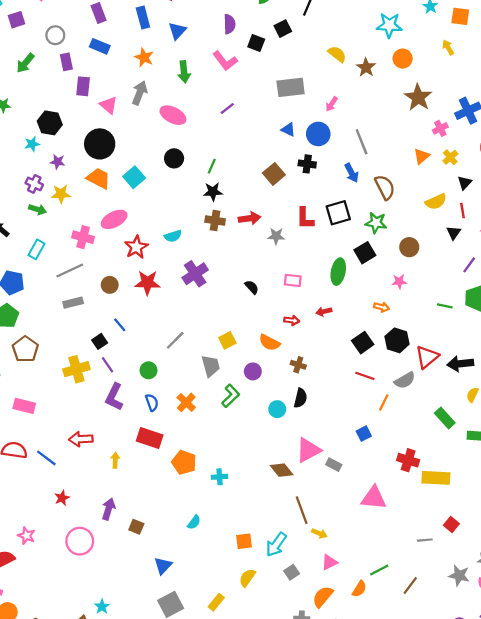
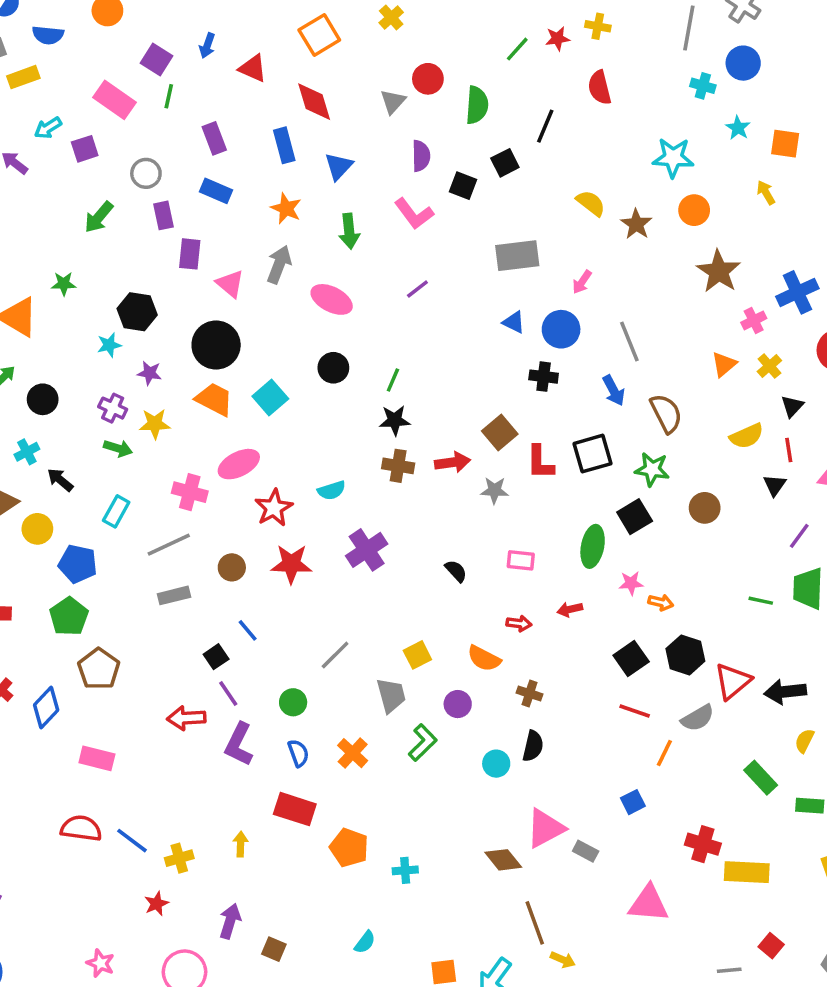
brown square: (274, 174) -> (500, 433), moved
pink star: (399, 282) -> (631, 583), moved
yellow cross: (76, 369) -> (179, 858), moved, size x0.7
red arrow: (81, 439) -> (186, 718), moved

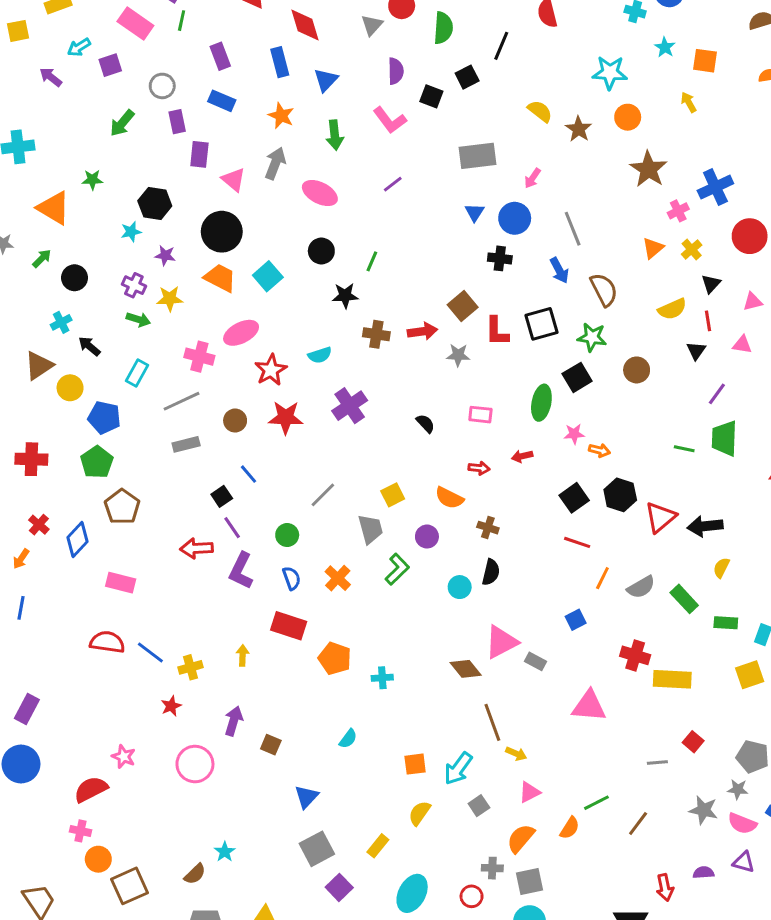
blue triangle: (514, 322) -> (475, 212), turned 36
black star: (395, 420) -> (345, 296), moved
gray semicircle: (698, 718) -> (641, 587), moved

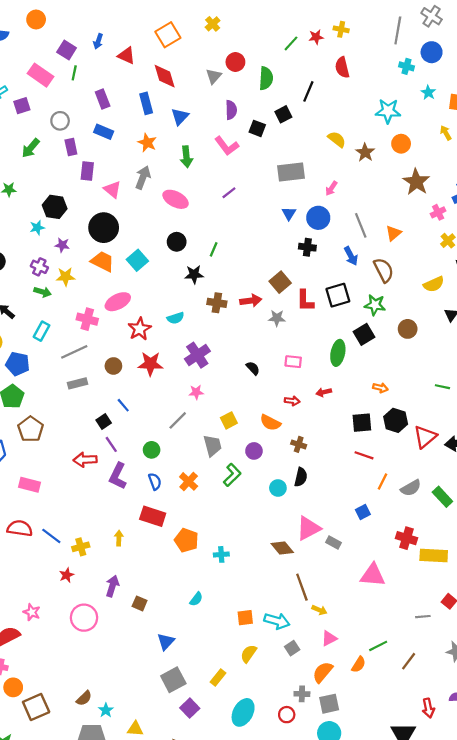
orange triangle: (653, 248) -> (393, 233), moved
pink star: (574, 434) -> (196, 392), moved
black square: (574, 498) -> (362, 423), turned 30
cyan arrow: (458, 768) -> (277, 621), turned -110
cyan star: (225, 852) -> (106, 710), moved

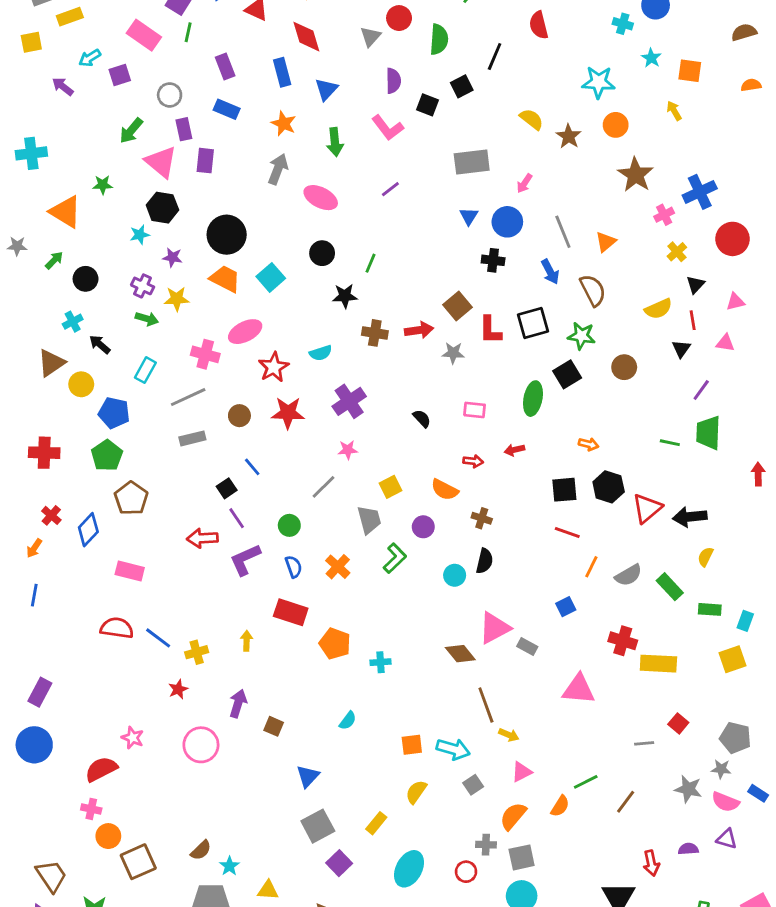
pink triangle: (112, 189) -> (161, 162), moved, size x1.4
purple L-shape: (118, 476) -> (245, 560), turned 40

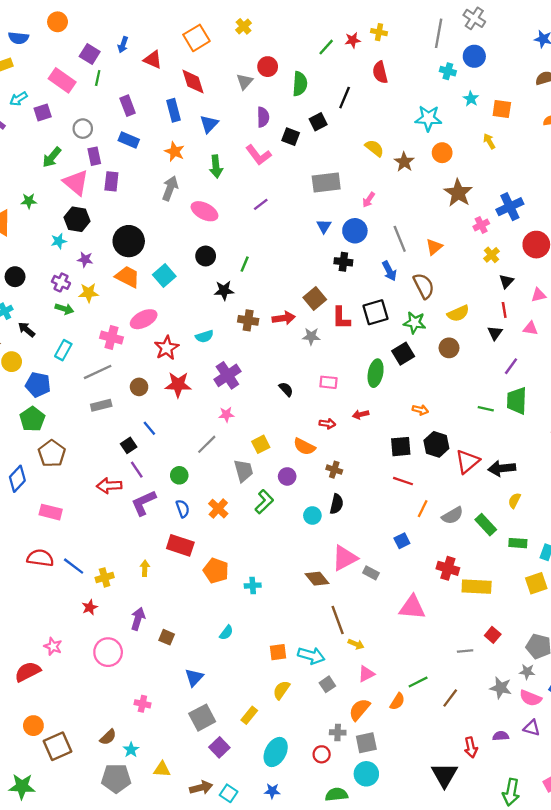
yellow semicircle: (658, 309) -> (458, 313), moved
pink cross: (91, 809) -> (142, 704), moved

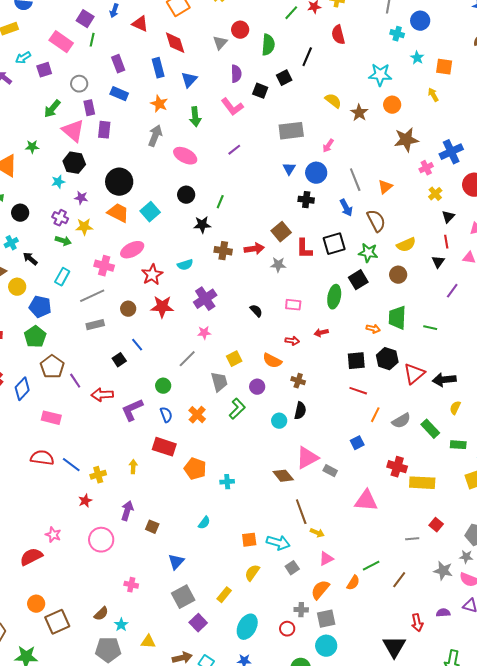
brown star: (458, 193) -> (406, 140), turned 30
green trapezoid: (517, 401) -> (397, 318), moved
purple line: (137, 470) -> (75, 381), moved

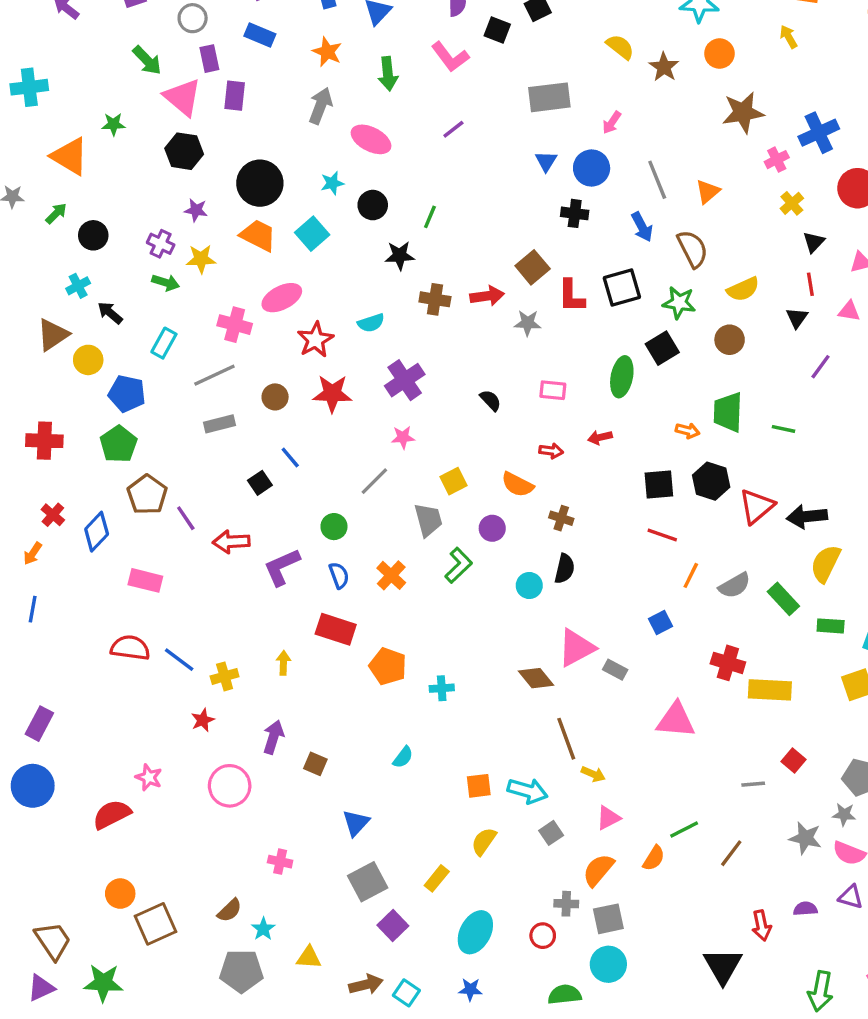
green arrow: (52, 109) -> (147, 60), turned -84
cyan star: (58, 182) -> (332, 183), moved
yellow semicircle: (455, 408) -> (826, 564), size x1.6

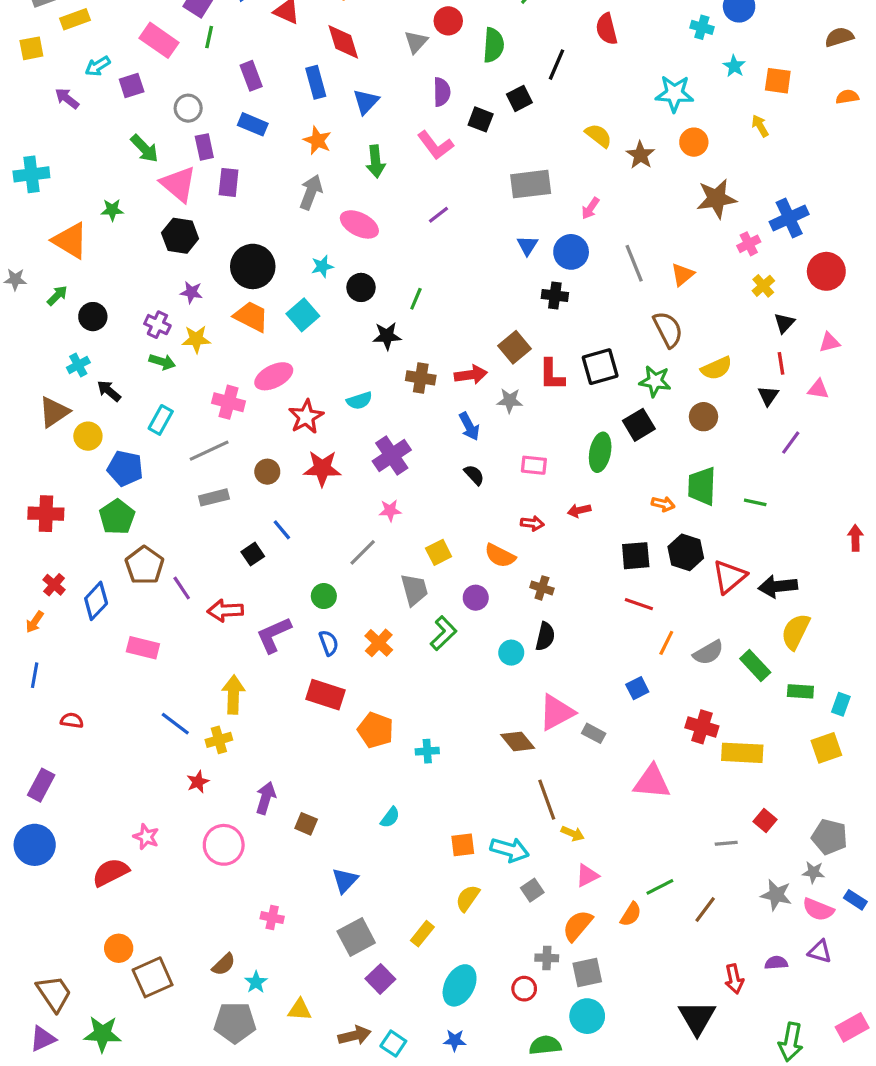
blue arrow: (642, 227) -> (469, 426), moved
red semicircle: (130, 648) -> (72, 720), moved, size x0.6
yellow arrow: (283, 663) -> (233, 695), moved, size x1.6

